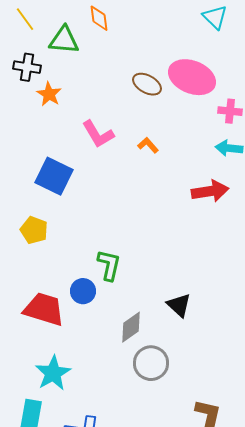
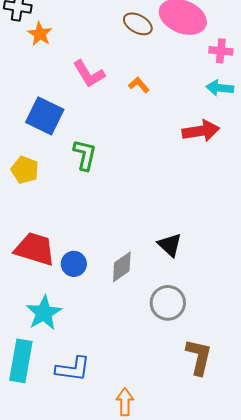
green L-shape: (109, 265) -> (85, 155), moved
blue circle: (83, 291) -> (74, 264), moved
gray circle: (151, 363) -> (168, 303), moved

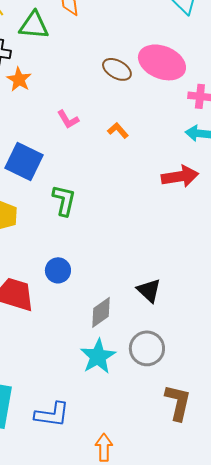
pink L-shape: (89, 74) -> (68, 119), size x0.7
blue circle: (74, 264) -> (58, 270), moved
cyan star: (44, 313) -> (98, 356), moved

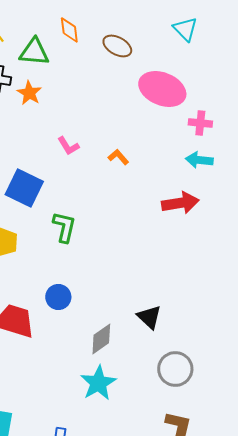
brown ellipse: (117, 69) -> (117, 46), moved
orange star: (19, 79) -> (29, 93), moved
gray circle: (147, 348) -> (175, 369), moved

